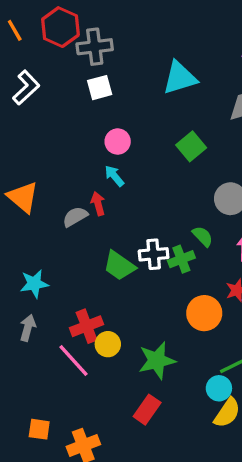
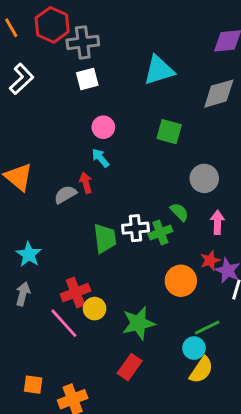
green square: (191, 146) -> (169, 132), turned -35
green trapezoid: (119, 266) -> (105, 238), turned -132
cyan star: (34, 284) -> (29, 254), turned -30

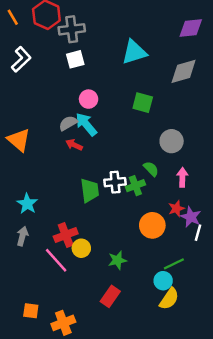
cyan arrow: (100, 158) -> (86, 124), size x1.5
red arrow: (86, 183) -> (74, 145), turned -49
gray semicircle: (65, 194) -> (68, 123), moved
green star: (138, 323) -> (117, 260), size x0.7

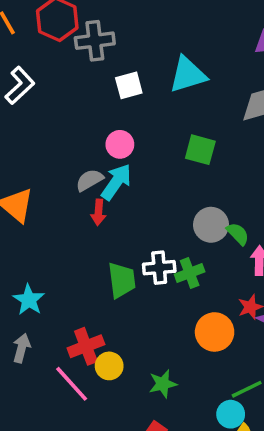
white square: (75, 59) -> (129, 85), moved
cyan arrow: (86, 124) -> (116, 182), turned 75
gray circle: (172, 141) -> (211, 225), moved
red arrow: (74, 145) -> (98, 212), turned -112
green semicircle: (151, 169) -> (238, 234), moved

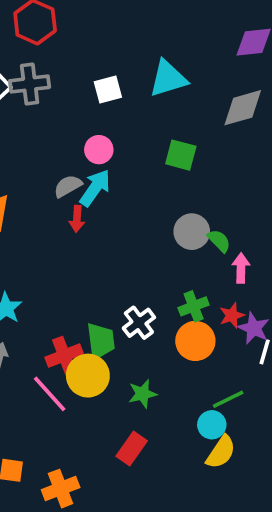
gray cross: (95, 41) -> (30, 84), moved
white cross: (159, 268) -> (139, 323), moved, turned -32
green cross: (190, 273) -> (194, 306), moved
green trapezoid: (122, 280) -> (101, 341), moved
yellow circle: (109, 366) -> (88, 376), size x1.5

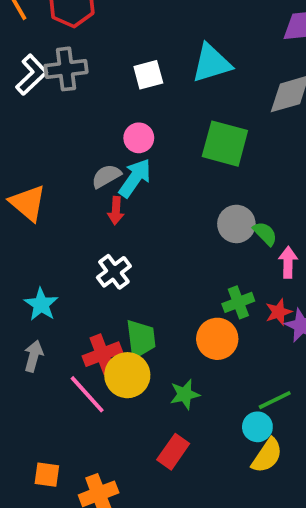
green square: (181, 155) -> (225, 144), size x1.4
white cross: (139, 323) -> (114, 272), moved
orange circle: (195, 341) -> (217, 339), moved

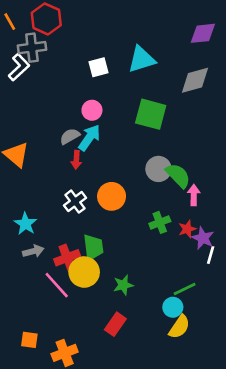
gray cross: (66, 69) -> (32, 48), moved
green semicircle: (265, 234) -> (178, 175), size x1.5
orange circle: (217, 339) -> (112, 196), moved
gray arrow: (34, 356) -> (33, 251), moved, turned 60

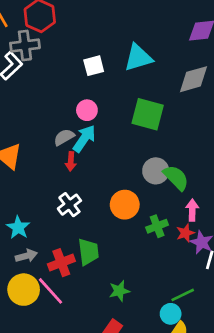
pink arrow: (194, 195) -> (192, 210), moved
orange circle: (112, 196) -> (125, 205), moved
yellow circle: (84, 272) -> (24, 290), moved

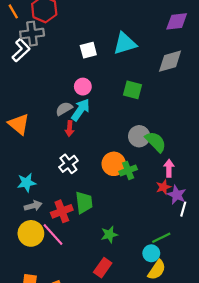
green square: (148, 114) -> (133, 90), size x0.7
green cross: (157, 226) -> (128, 170), moved
cyan star: (18, 228) -> (27, 183), turned 30

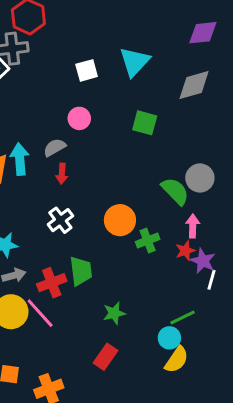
cyan triangle: (125, 43) -> (135, 62), turned -30
cyan arrow: (81, 110) -> (20, 159), moved, turned -40
gray circle: (139, 136) -> (200, 178), moved
green cross: (128, 170) -> (148, 240), moved

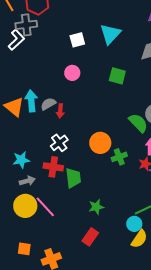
gray semicircle: (55, 147) -> (48, 104), moved
red cross: (52, 283) -> (53, 167), moved, turned 30

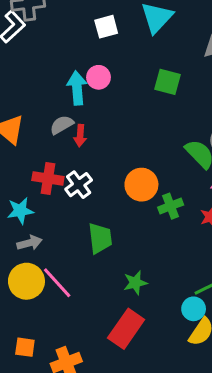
cyan arrow: (31, 101) -> (77, 88), moved
red cross: (53, 167) -> (48, 178), moved
red rectangle: (90, 237) -> (126, 329), size x1.4

